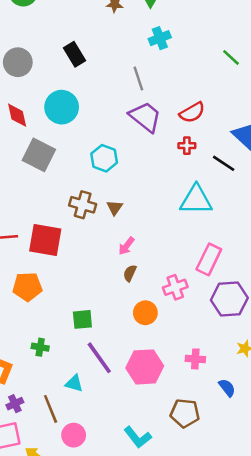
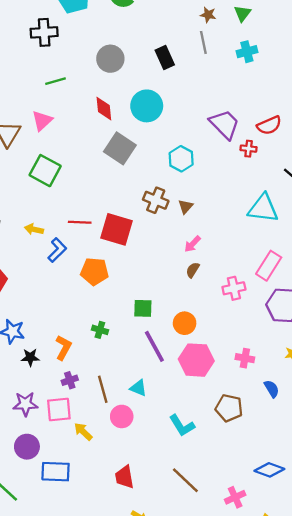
gray line: (138, 78) -> (203, 42), moved
red cross: (187, 146) -> (249, 149), moved
orange circle: (145, 313) -> (185, 323), moved
cyan triangle: (74, 383) -> (138, 388), moved

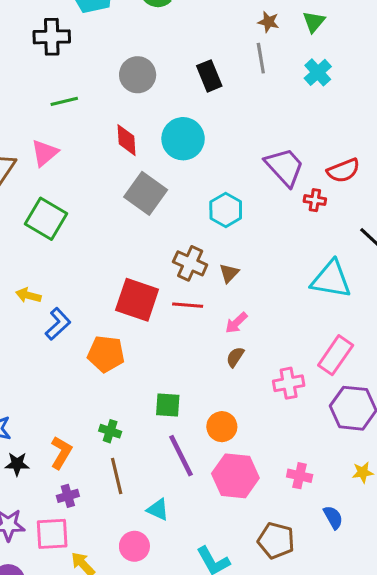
cyan cross: (247, 52) -> (318, 72), turned -30
red line: (80, 222) -> (188, 305), moved
brown line: (103, 389) -> (117, 476), moved

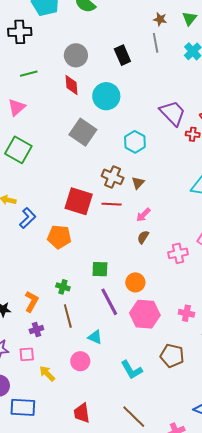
red diamond: (127, 140) -> (72, 85), moved
pink square: (52, 534) -> (27, 354), size x0.7

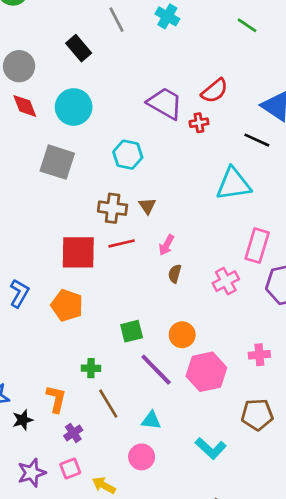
orange pentagon: (59, 237) -> (67, 305), turned 30

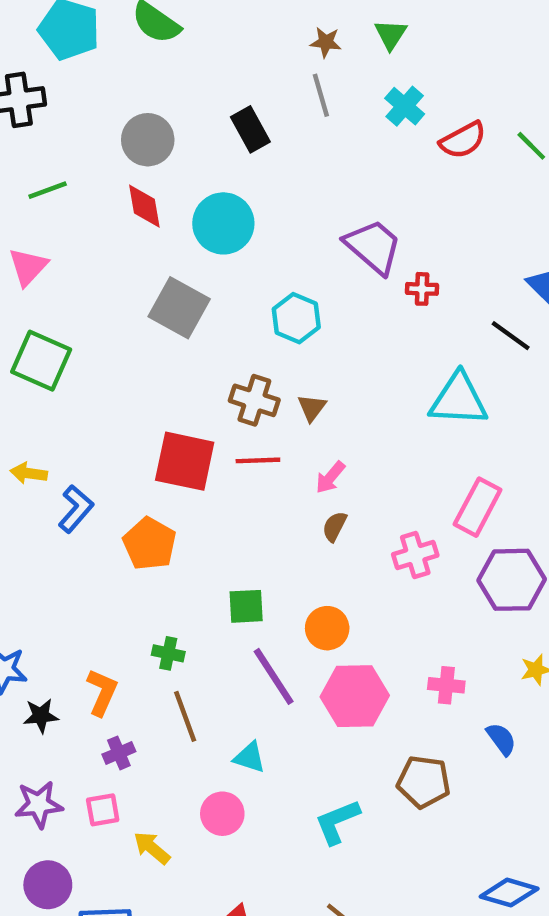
red semicircle: (215, 91) -> (463, 140), moved
cyan L-shape: (211, 448) -> (337, 822), turned 104

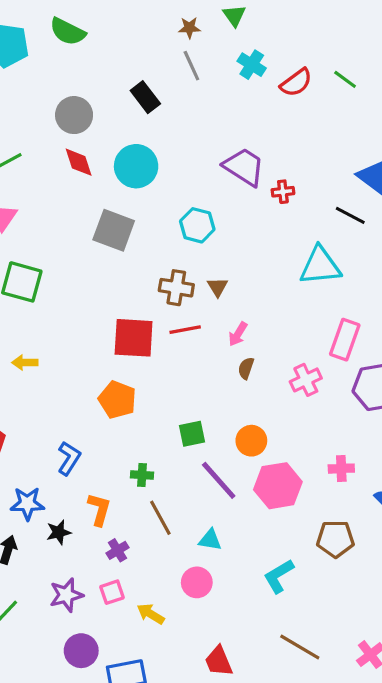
blue L-shape: (76, 509) -> (69, 458), moved

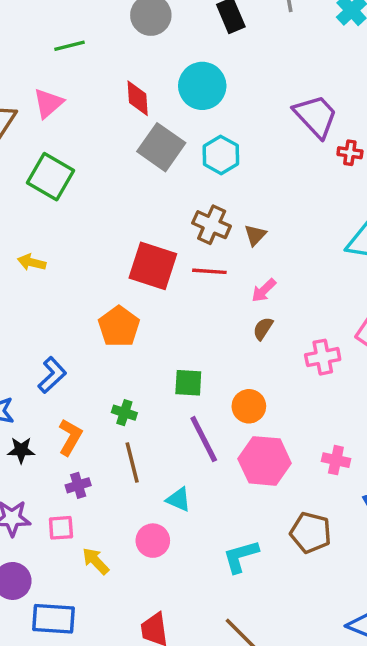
red diamond: (79, 162) -> (138, 98), moved
cyan hexagon: (197, 225) -> (221, 155), moved

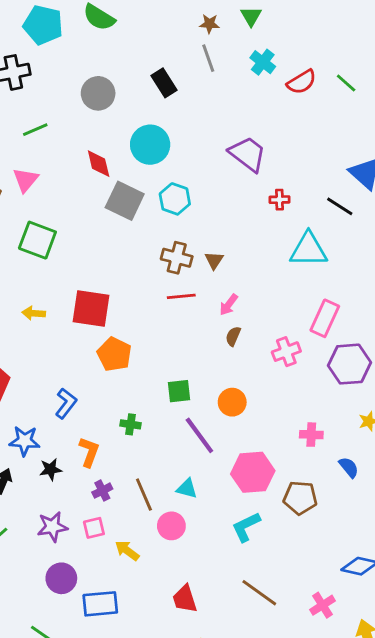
red cross: (350, 153) -> (280, 200), moved
red square: (153, 266) -> (91, 309), moved
pink hexagon: (265, 461) -> (253, 472), moved
brown line: (132, 463) -> (144, 495), moved

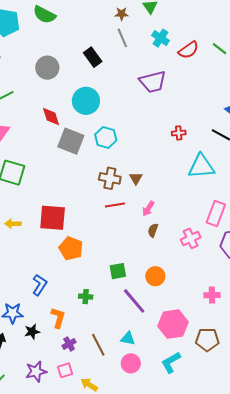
purple trapezoid: (248, 154) -> (153, 82), moved, turned 132
pink circle: (171, 526) -> (131, 363), moved

